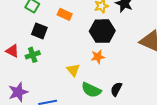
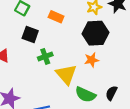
green cross: (33, 55) -> (45, 56), moved
yellow triangle: (73, 70) -> (66, 74), size x1.5

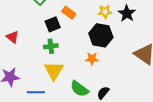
black square: (30, 35) -> (53, 24), moved, turned 35
yellow triangle: (66, 74) -> (54, 71), moved

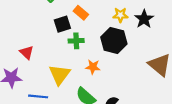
red triangle: (12, 37) -> (27, 52), moved
green cross: (51, 46) -> (76, 41), moved
orange star: (92, 59) -> (93, 67), moved

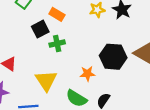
black hexagon: (114, 40) -> (113, 57), moved
orange star: (93, 67) -> (88, 74), moved

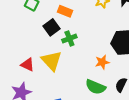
yellow triangle: (46, 81) -> (52, 61), moved

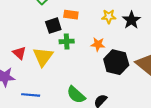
orange rectangle: (65, 11) -> (71, 15), turned -32
orange star: (102, 62) -> (98, 44), moved

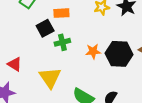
orange star: (98, 44) -> (93, 51), moved
yellow triangle: (43, 57) -> (50, 78), moved

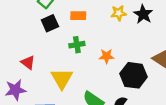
black square: (45, 28) -> (50, 23), moved
black hexagon: (119, 54) -> (134, 75), moved

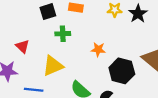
green cross: (77, 45) -> (63, 34), moved
yellow triangle: (62, 79) -> (53, 66), turned 30

